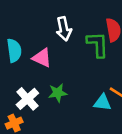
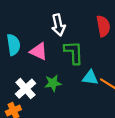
green L-shape: (98, 44) -> (74, 52), moved
cyan triangle: (102, 102) -> (90, 78), moved

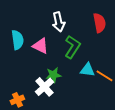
green L-shape: (74, 52) -> (72, 47), turned 35
white cross: (26, 89) -> (44, 87), moved

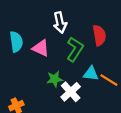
red semicircle: (99, 23) -> (99, 35), moved
white cross: (44, 87) -> (71, 92), moved

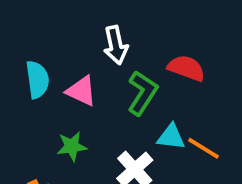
red semicircle: (99, 35) -> (186, 68), turned -60
green star: (55, 79) -> (72, 146), moved

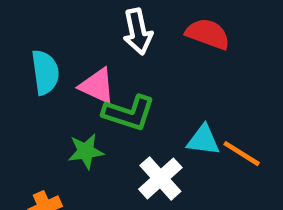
red semicircle: (186, 68) -> (208, 34), moved
green L-shape: (142, 93) -> (129, 113), moved, turned 75

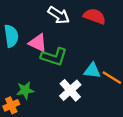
white arrow: (138, 32) -> (59, 15), turned -45
green star: (86, 151) -> (25, 90), moved

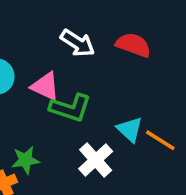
cyan triangle: (92, 71) -> (130, 129), turned 36

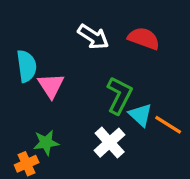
pink triangle: (45, 86) -> (51, 86), moved, turned 32
green L-shape: (70, 108) -> (119, 95), moved, turned -81

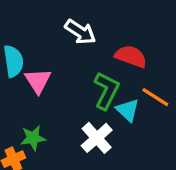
red semicircle: (144, 38) -> (131, 56), moved
orange line: (168, 125) -> (155, 97), moved

